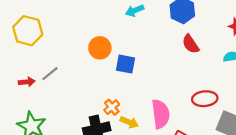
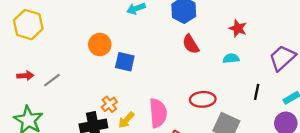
gray line: (50, 74) -> (52, 80), moved
yellow arrow: (129, 122) -> (126, 120), turned 108

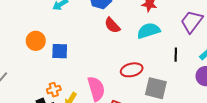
cyan semicircle: (231, 58) -> (149, 31), size x1.6
orange cross: (109, 104) -> (54, 90), turned 32

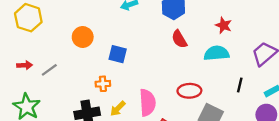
orange circle: (36, 41) -> (83, 37), moved
orange cross: (54, 90) -> (103, 84), moved

